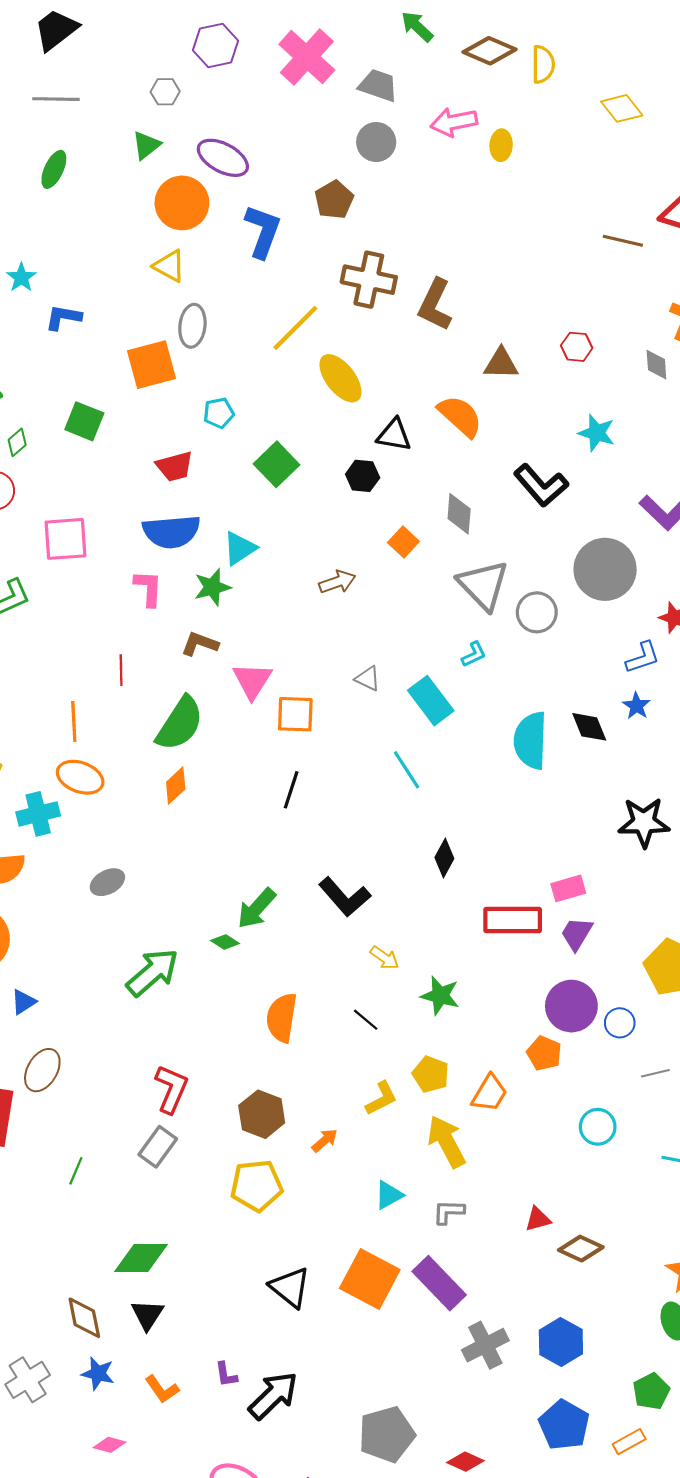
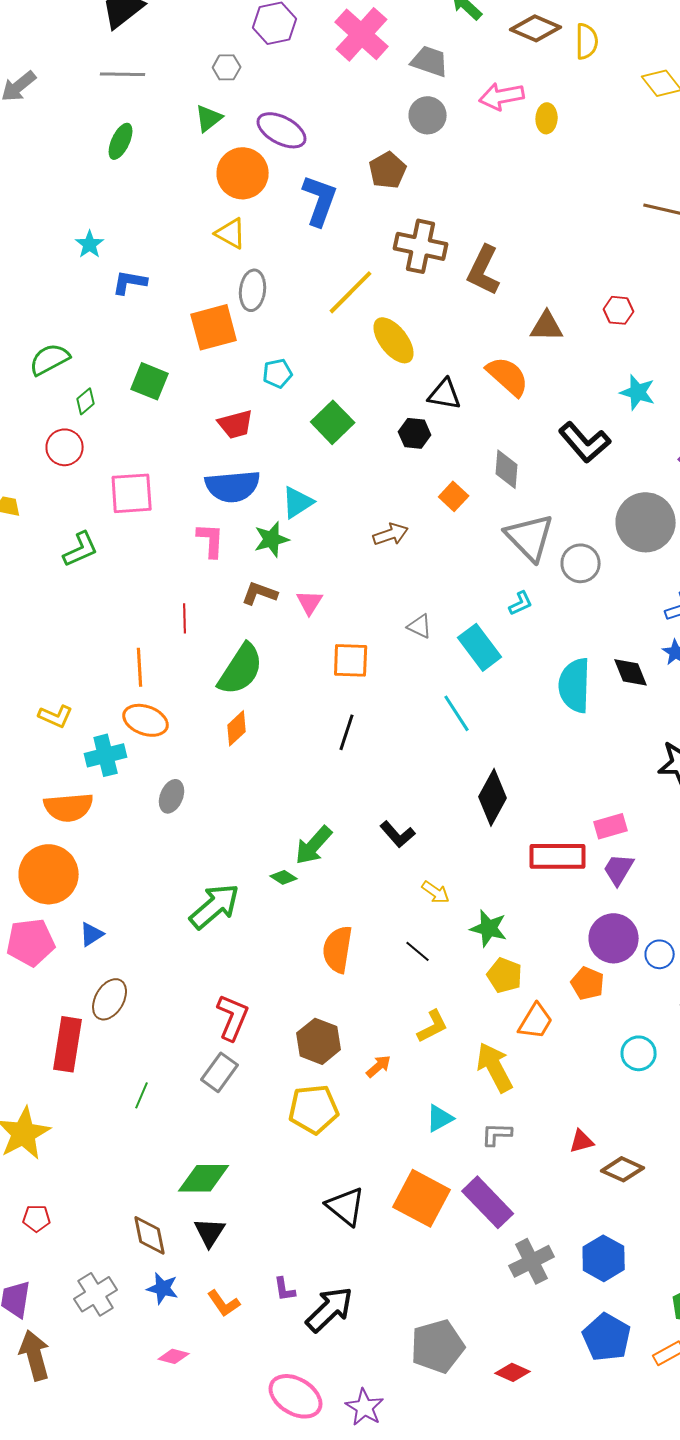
pink triangle: (252, 681) -> (310, 602), moved, size x0.7
black diamond: (444, 858) -> (493, 797), size x1.5
gray ellipse: (107, 882) -> (172, 796), moved, turned -40
black L-shape: (345, 897) -> (398, 834), size x0.7
yellow pentagon: (431, 1074) -> (505, 975), moved

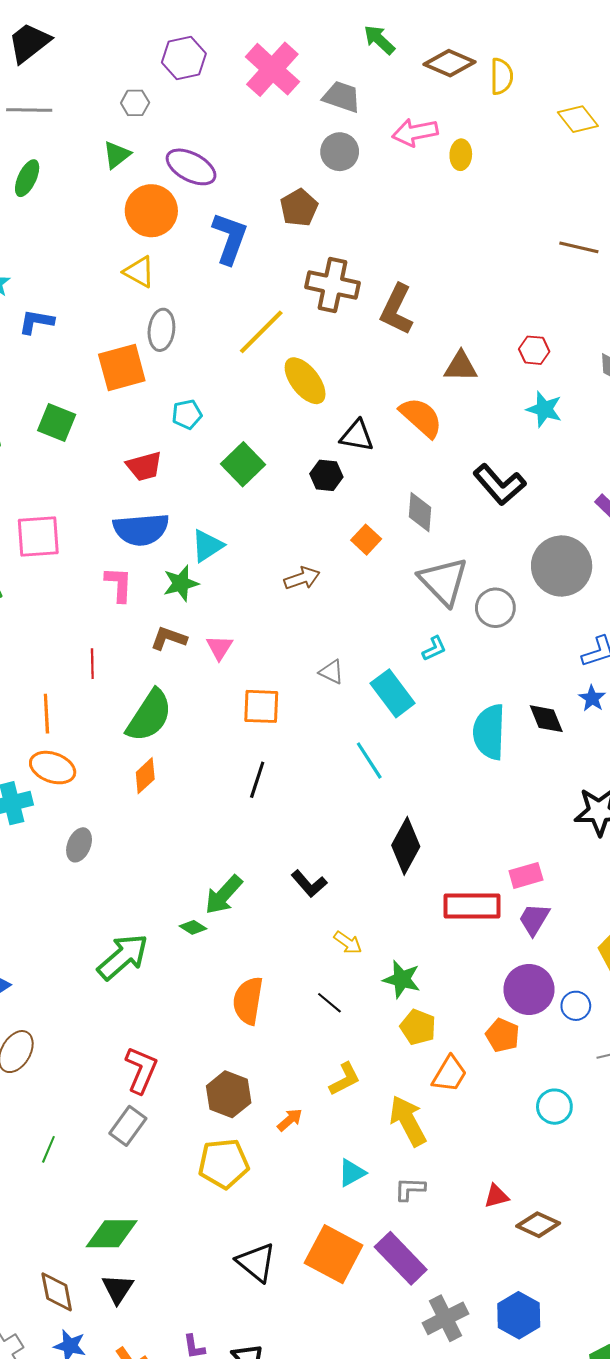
cyan star: (638, 392) -> (544, 409), moved

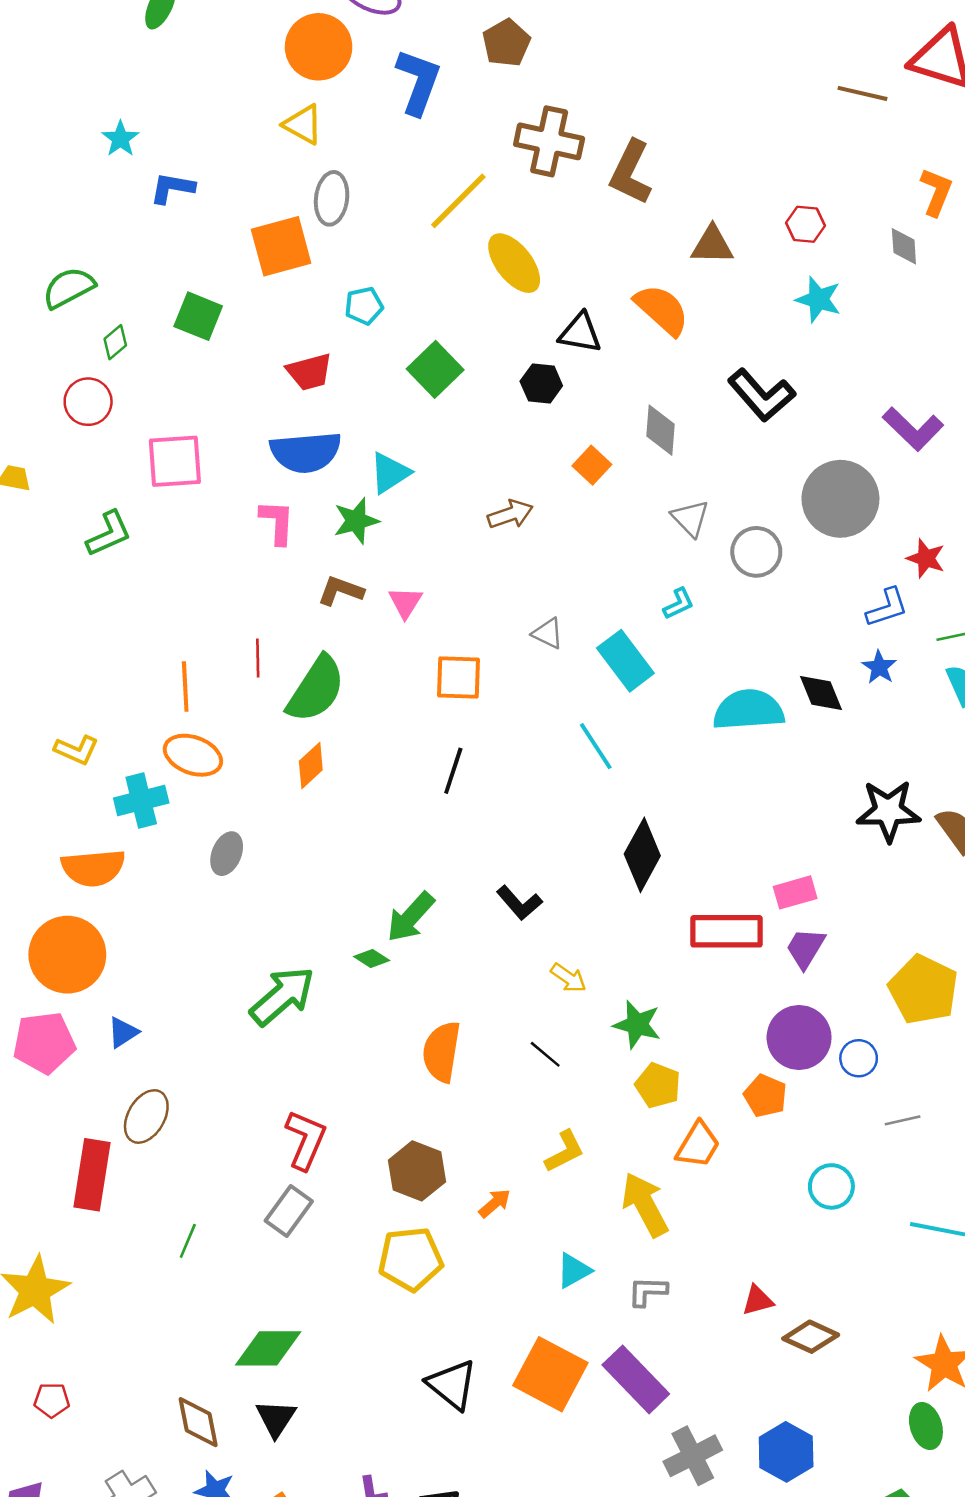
gray triangle: (443, 581) -> (690, 518), size x0.6
red line: (92, 664) -> (258, 658), moved
cyan semicircle: (489, 732) -> (749, 710), turned 84

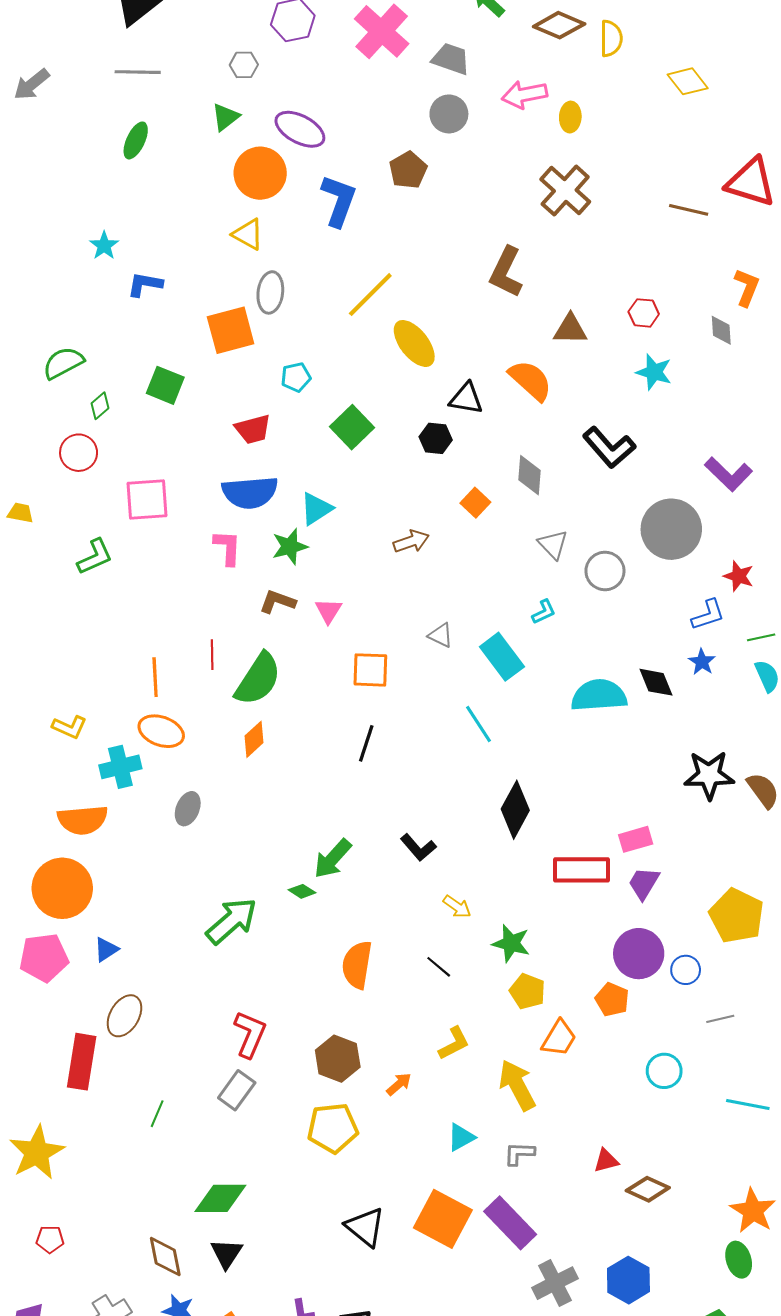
brown cross: (549, 141) -> (565, 190), moved, turned 30

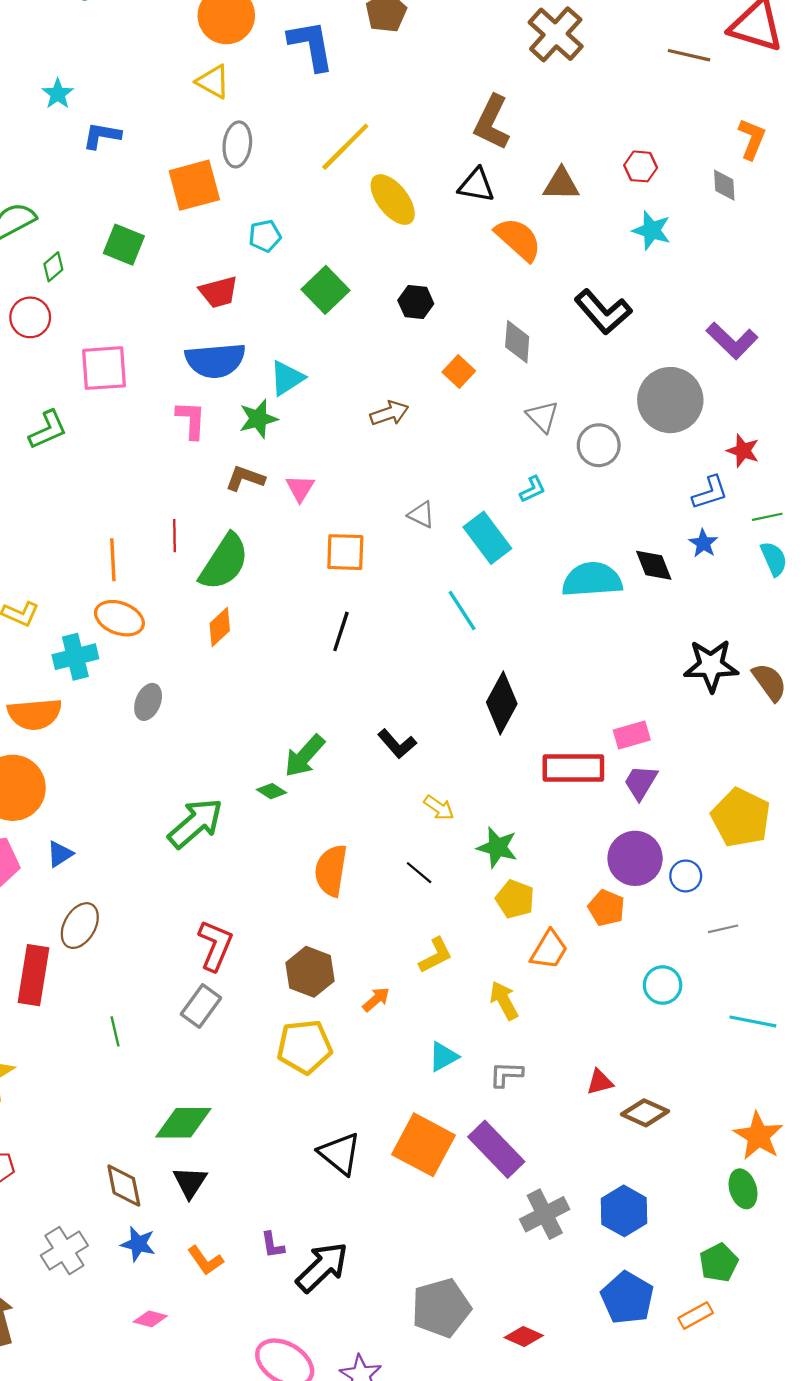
blue L-shape: (339, 201) -> (311, 45), turned -30
black triangle: (466, 399) -> (476, 185), moved
yellow arrow: (517, 1085) -> (504, 1000), size x0.7
green line: (157, 1114) -> (115, 1031), turned -36

